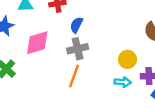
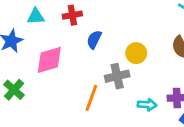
gray cross: (78, 49) -> (117, 76), moved
yellow circle: (127, 59) -> (136, 53), moved

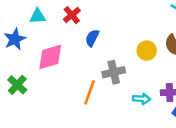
red cross: (72, 15) -> (72, 15), turned -30
yellow circle: (136, 53) -> (147, 51), moved

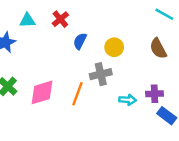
yellow circle: (147, 51) -> (114, 47), moved
pink diamond: (50, 57) -> (42, 92), moved

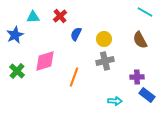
gray cross: (101, 74) -> (105, 61), moved
pink diamond: (42, 92) -> (45, 61), moved
cyan arrow: (128, 100) -> (115, 101), moved

